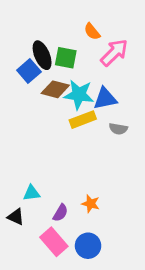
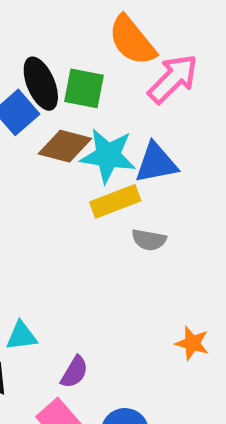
orange semicircle: (92, 32) -> (132, 40), size x1.6
gray semicircle: (118, 129) -> (149, 240), moved
orange star: (91, 204) -> (192, 343), moved

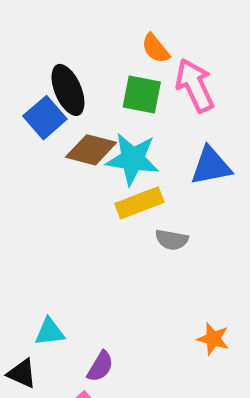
orange semicircle: (132, 40) -> (156, 48), size x0.6
pink arrow: (173, 79) -> (195, 85), turned -70
green square: (84, 88) -> (142, 95), moved
blue triangle: (156, 163) -> (211, 166), moved

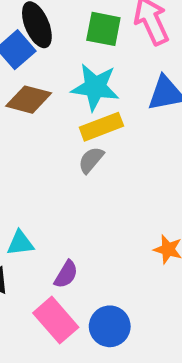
brown diamond: (91, 150) -> (29, 100), moved
gray semicircle: (172, 240) -> (91, 160), moved, turned 120

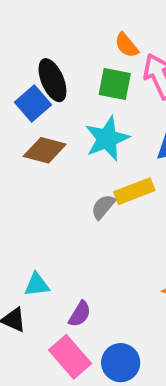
cyan star: (95, 87) -> (107, 139), turned -30
yellow rectangle: (101, 127) -> (134, 191), moved

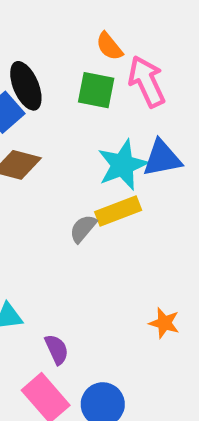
cyan star: (107, 139) -> (123, 165), moved
purple semicircle: (80, 314) -> (57, 349), turned -56

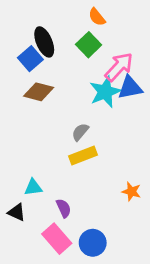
pink arrow: (147, 81) -> (119, 67), moved, turned 68
green square: (96, 90) -> (89, 45), turned 35
yellow rectangle: (118, 211) -> (83, 156), moved

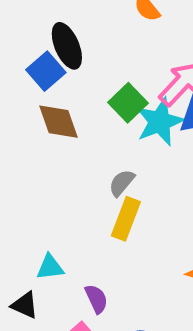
green square: (89, 45) -> (128, 103), moved
brown diamond: (39, 92) -> (58, 122), turned 56
yellow rectangle: (83, 156) -> (126, 219), turned -48

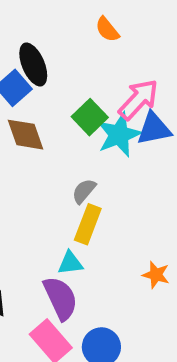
cyan triangle: (50, 267) -> (70, 263), moved
purple semicircle: (96, 299) -> (61, 298), size x1.6

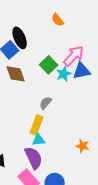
cyan star: (119, 135) -> (64, 74), size x0.7
yellow rectangle: (88, 224) -> (37, 125), moved

